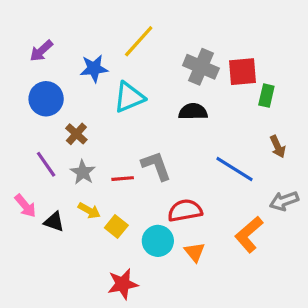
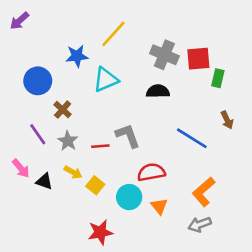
purple arrow: (41, 51) -> (19, 21), moved
gray arrow: (284, 201) -> (200, 224), moved

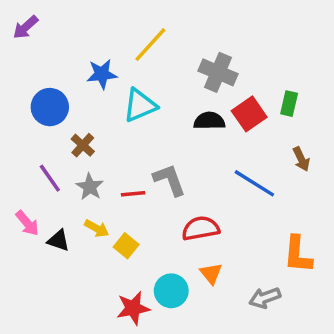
red square: (198, 59) -> (249, 114), moved, turned -30
orange L-shape: (204, 192) -> (298, 254), moved, turned -44
cyan circle: (129, 197) -> (171, 291), moved

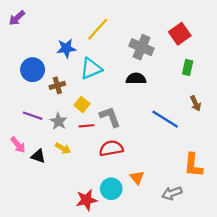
red square: (249, 114) -> (180, 34), moved
brown cross: (83, 145) -> (57, 85), moved, turned 32
purple line: (50, 178) -> (33, 116), turned -36
red semicircle: (201, 228) -> (111, 148), moved
yellow square: (126, 246) -> (82, 104), moved

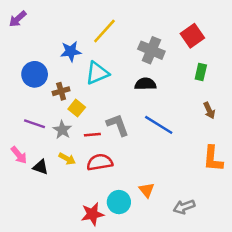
yellow square: (82, 104) -> (77, 108), moved
blue line: (165, 119) -> (159, 125), moved
red semicircle: (111, 148) -> (100, 162), moved
orange L-shape: (193, 165) -> (213, 159), moved

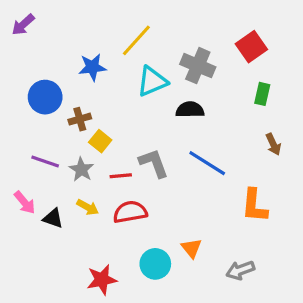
cyan triangle: (97, 73) -> (152, 81), moved
orange L-shape: (213, 159) -> (254, 206), moved
red star: (92, 214) -> (102, 280), moved

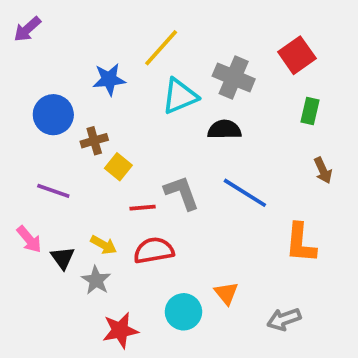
gray star: (81, 169) -> (96, 280), moved
black triangle: (53, 218) -> (63, 258), turned 35

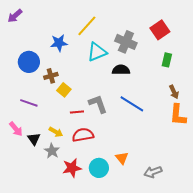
orange L-shape: (301, 243) -> (178, 115), moved
red star: (120, 330) -> (72, 168), moved

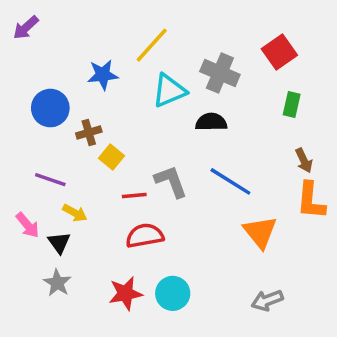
yellow arrow: (56, 132) -> (75, 213), moved
gray star: (52, 151) -> (57, 283), moved
orange triangle: (122, 158) -> (260, 232), moved, size x1.5

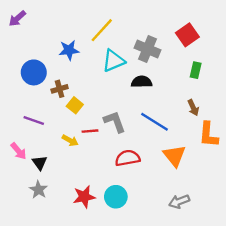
brown arrow: (304, 160) -> (193, 108), moved
yellow arrow: (75, 213) -> (70, 140), moved
red semicircle: (145, 236) -> (128, 158), moved

